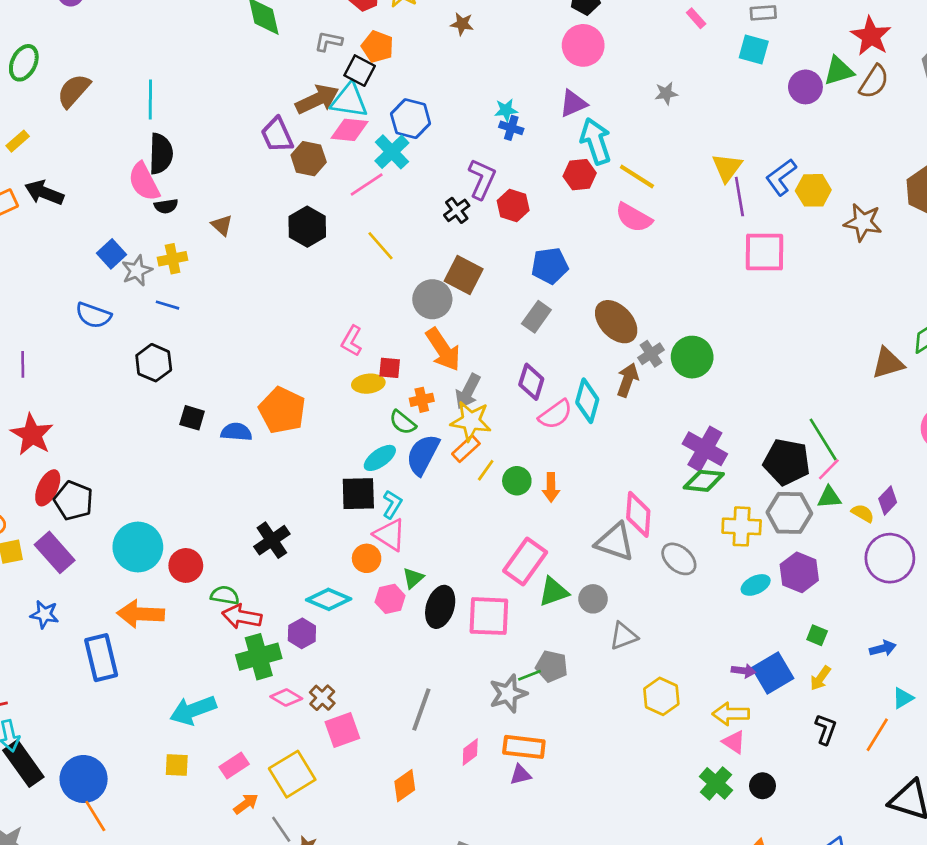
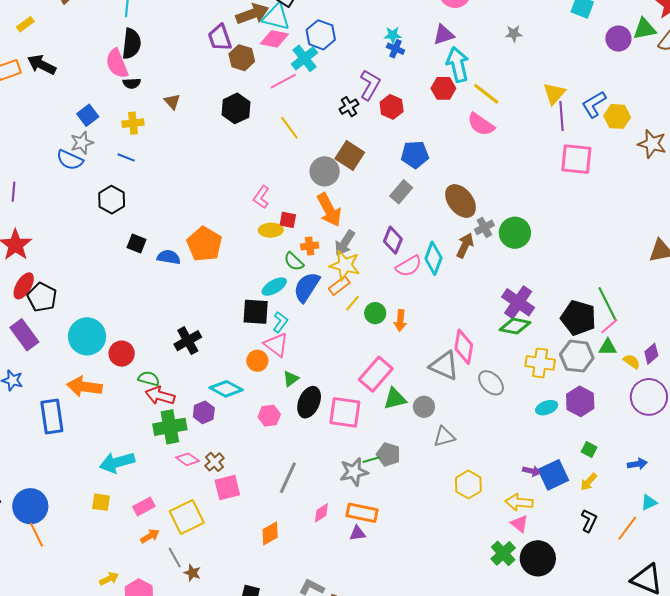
gray star: (137, 271) -> (82, 143), moved
pink hexagon: (390, 599) -> (269, 416), moved
black circle: (763, 786) -> (538, 558), size x1.8

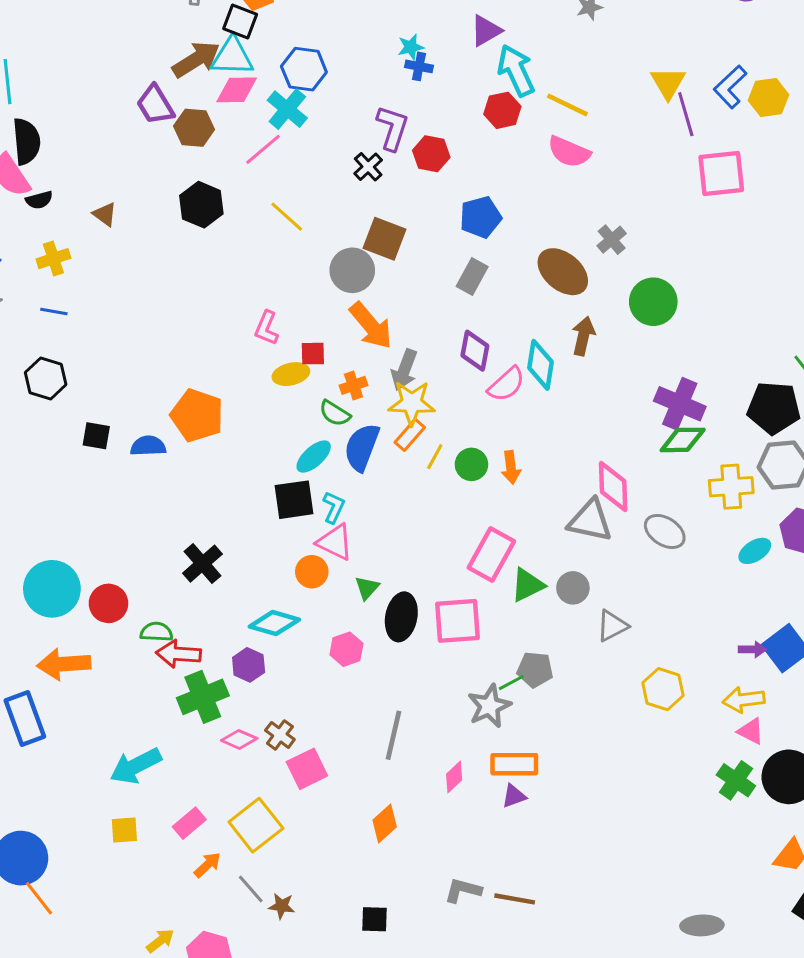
gray cross: (484, 227) -> (612, 240), moved

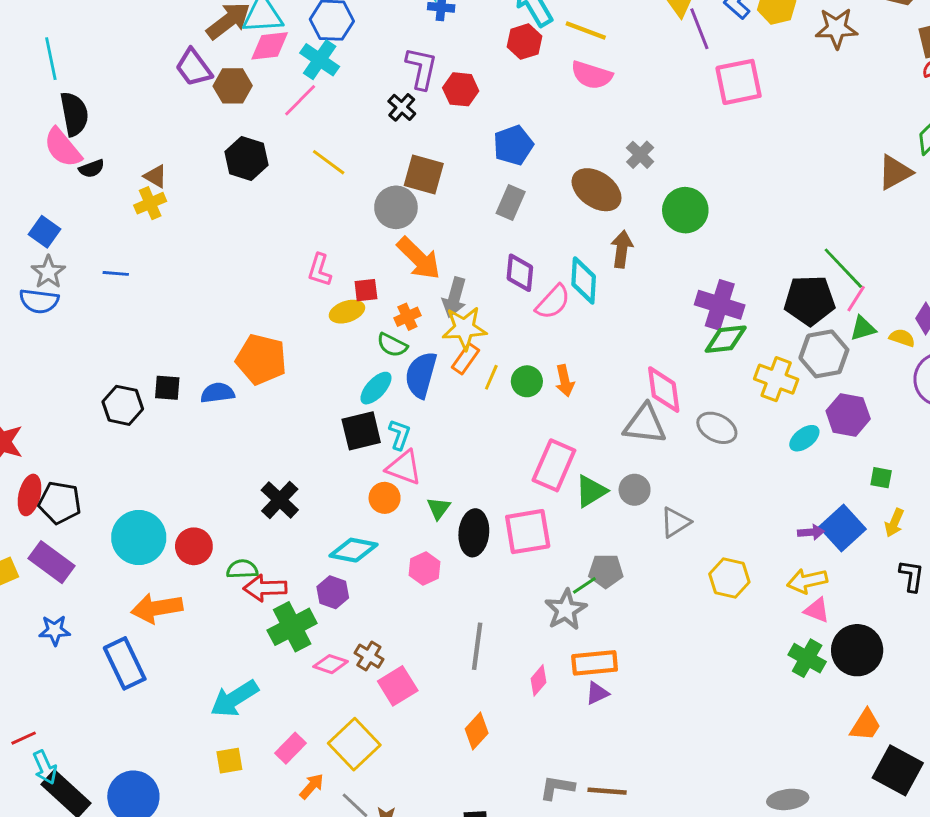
yellow cross: (53, 259) -> (150, 203), moved
black hexagon: (46, 378) -> (123, 405), moved
yellow cross: (731, 487) -> (776, 379), turned 30

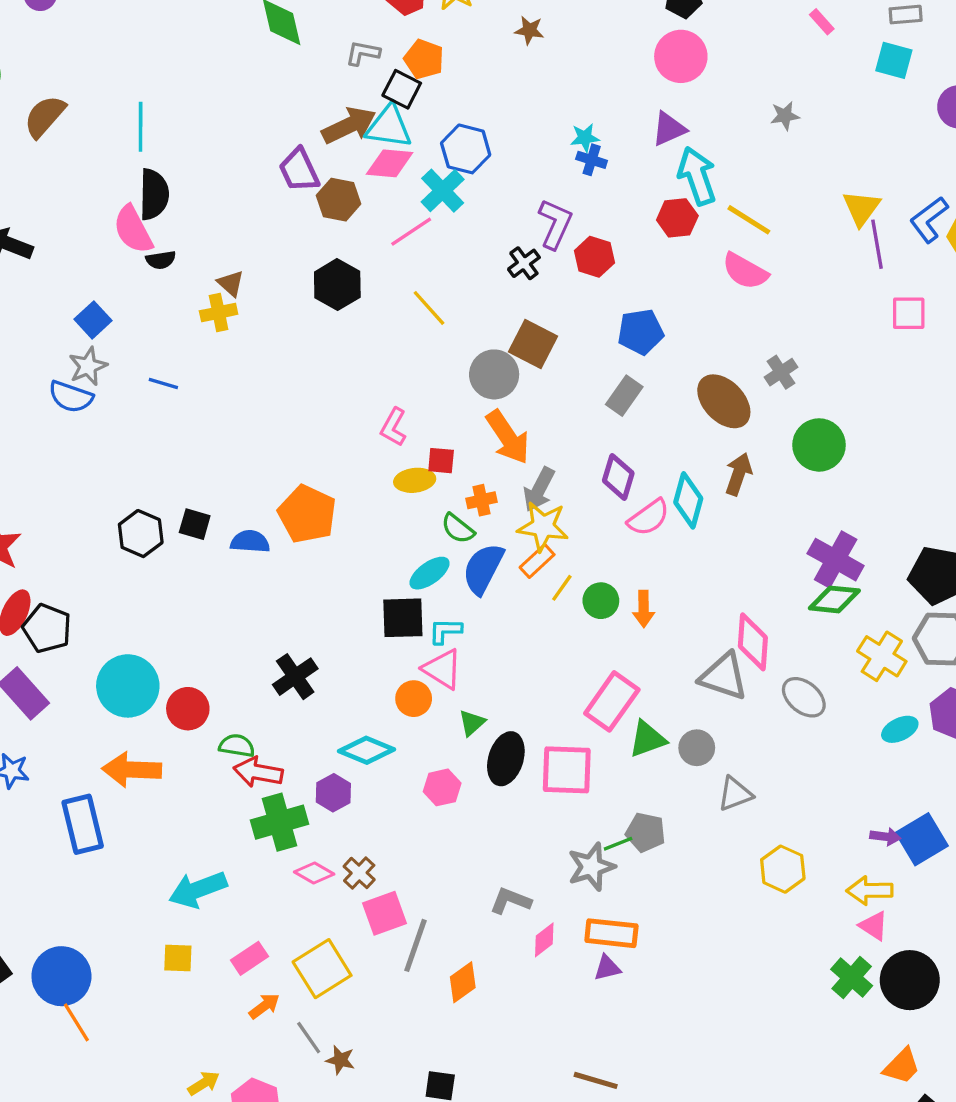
pink square: (739, 82) -> (909, 313), size x0.7
cyan L-shape: (400, 435) -> (445, 631), turned -120
gray line: (477, 646) -> (415, 945), moved
gray L-shape: (557, 788) -> (510, 901), moved

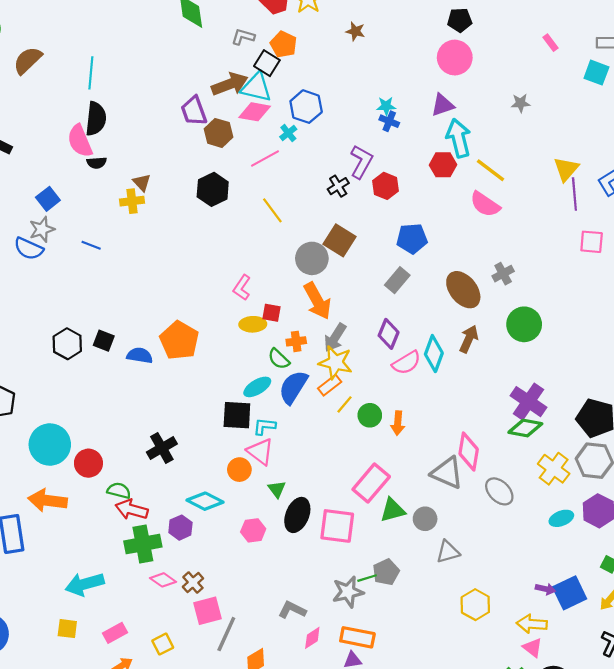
cyan cross: (443, 191) -> (288, 133), size x0.6
green triangle: (472, 723) -> (277, 489), turned -30
gray pentagon: (646, 832) -> (386, 572), turned 30
yellow square: (322, 969) -> (163, 644), size x0.6

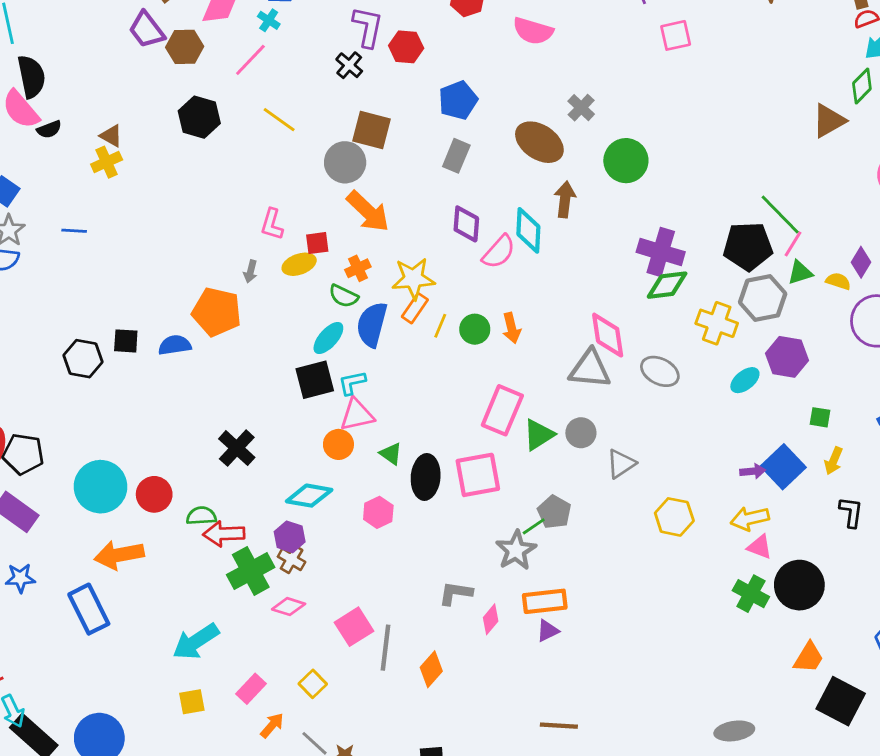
gray arrow: (335, 338) -> (250, 271), moved, size x0.6
pink triangle: (260, 452) -> (357, 415), turned -32
brown cross: (193, 583) -> (292, 559), moved

